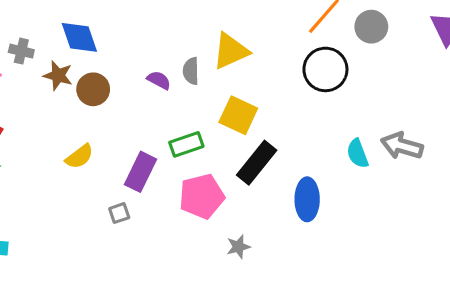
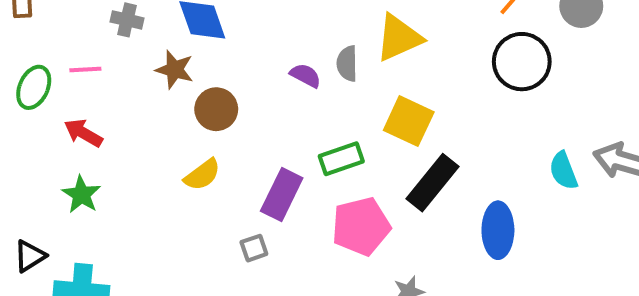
gray cross: (21, 51) -> (127, 20), moved
brown circle: (93, 89) -> (216, 109), moved

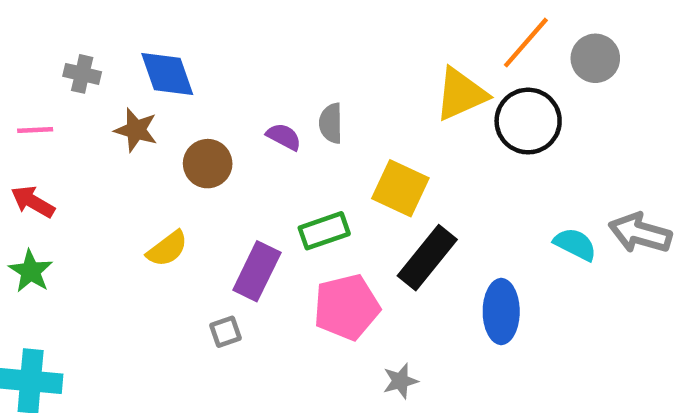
yellow triangle: (399, 38) -> (461, 94), moved
brown circle: (216, 109) -> (208, 164), moved
cyan semicircle: (563, 171) -> (575, 244), turned 138

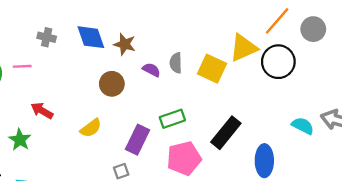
brown star: (136, 130) -> (125, 44), moved
yellow square: (400, 188) -> (212, 69), moved
red arrow: (33, 202) -> (42, 111), moved

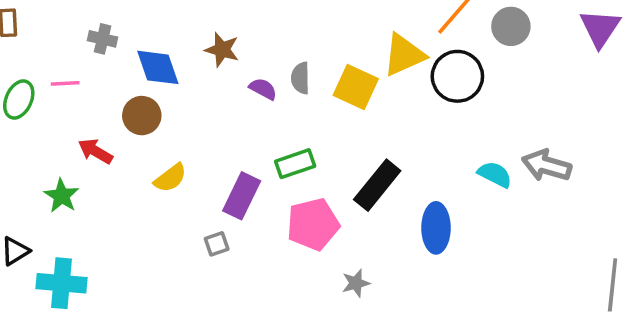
blue diamond: (91, 37) -> (158, 67), moved
brown circle: (112, 84) -> (142, 116), moved

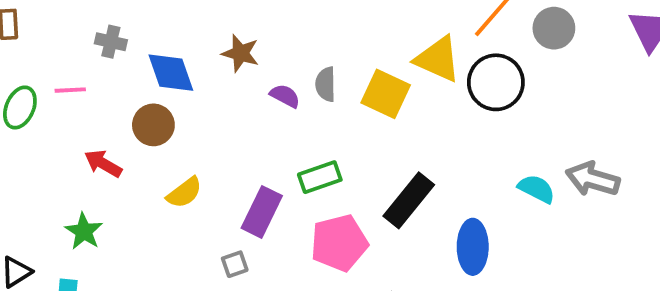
yellow triangle: (404, 55) -> (438, 59), turned 48
green star: (62, 196) -> (84, 231), moved

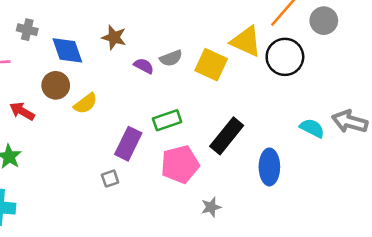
gray semicircle: (326, 84) -> (171, 58), turned -110
yellow semicircle: (184, 193) -> (85, 103), moved

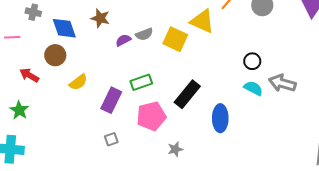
black circle: (285, 57) -> (252, 61), moved, size x0.6
purple semicircle: (144, 66) -> (123, 40), turned -56
yellow semicircle: (85, 103) -> (78, 82), moved
gray square: (110, 179) -> (111, 139), moved

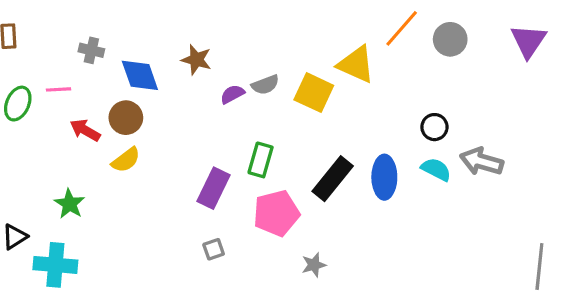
red arrow: (29, 75) -> (85, 130), moved
yellow semicircle: (78, 82) -> (126, 160), moved
green rectangle: (141, 82) -> (261, 160), turned -55
blue ellipse: (220, 118) -> (384, 177), moved

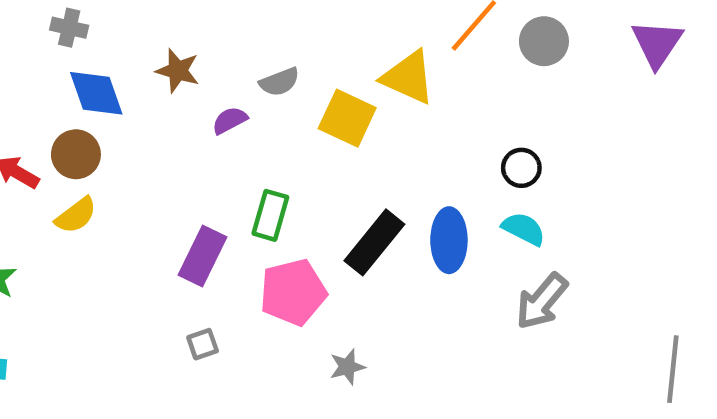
gray cross: (91, 50) -> (69, 28), moved
gray semicircle: (265, 85) -> (279, 82), moved
gray arrow: (481, 162) -> (542, 301), moved, turned -66

